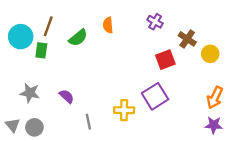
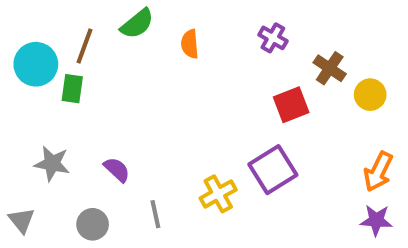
green semicircle: (78, 38) -> (137, 24), moved
yellow cross: (124, 110) -> (218, 194), turned -30
gray circle: (34, 127) -> (93, 224), moved

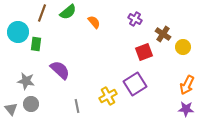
orange semicircle: (190, 44) -> (94, 22), turned 144
brown line: (84, 46) -> (42, 13), moved
purple semicircle: (117, 170) -> (60, 70), moved, size x1.5
gray circle: (93, 224) -> (31, 104), moved

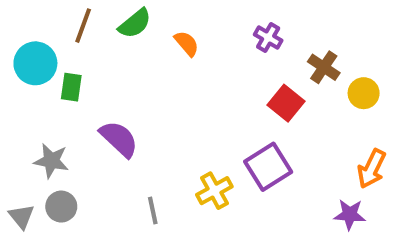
red square: (144, 52) -> (286, 103), turned -30
purple star: (186, 109) -> (350, 214), moved

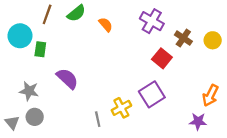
purple cross: (268, 37) -> (152, 21), size x1.5
yellow circle: (364, 93) -> (213, 40), moved
gray line: (153, 211) -> (98, 119), moved

